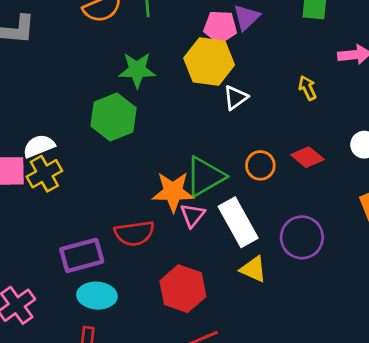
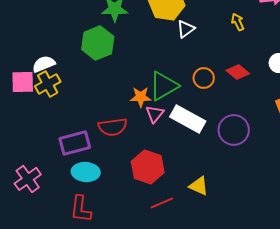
orange star: (173, 192) -> (141, 97), size x0.7
white rectangle: (238, 222) -> (188, 119), turned -32
yellow triangle: (253, 269) -> (199, 186), moved

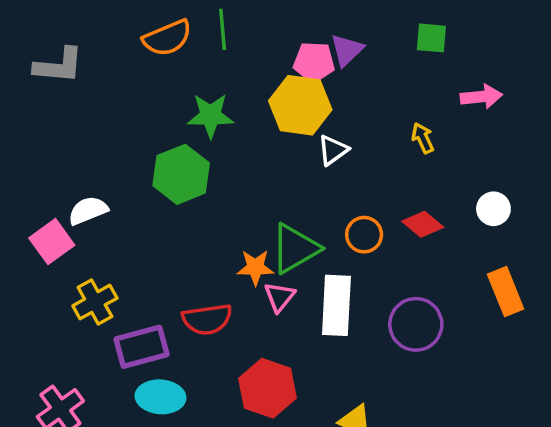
pink square: (23, 82) -> (52, 242), turned -35
yellow cross: (48, 84) -> (95, 302), moved
white rectangle: (188, 119) -> (336, 305), turned 64

